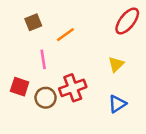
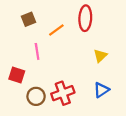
red ellipse: (127, 21) -> (85, 18), moved, turned -35
red cross: (73, 88) -> (63, 93), moved
brown circle: (46, 98) -> (36, 96), moved

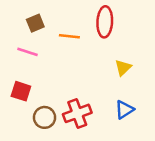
orange line: (56, 30) -> (69, 36), turned 42
pink line: (37, 51) -> (27, 52), moved, turned -63

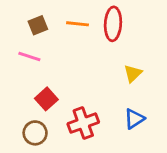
orange line: (69, 36) -> (78, 24), moved
red square: (21, 91) -> (46, 99), moved, turned 30
brown circle: (45, 117) -> (35, 133), moved

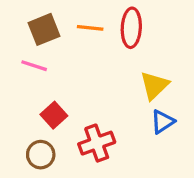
brown square: (38, 25) -> (44, 29), size x1.4
yellow triangle: (133, 73) -> (154, 85), size x1.4
blue triangle: (134, 119) -> (163, 122), moved

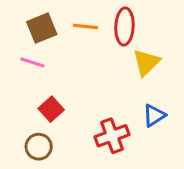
yellow triangle: (154, 85) -> (146, 62), moved
red cross: (97, 143) -> (112, 136), moved

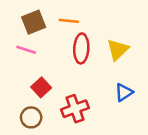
red ellipse: (124, 26) -> (81, 48), moved
red cross: (112, 136) -> (75, 109), moved

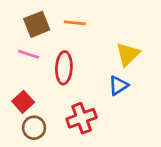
red ellipse: (81, 48) -> (64, 68), moved
red square: (41, 87) -> (23, 102), moved
blue triangle: (124, 92) -> (118, 86), moved

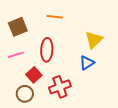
brown square: (37, 24) -> (18, 27), moved
pink line: (29, 54) -> (16, 55), moved, turned -35
red square: (23, 102) -> (34, 75), moved

